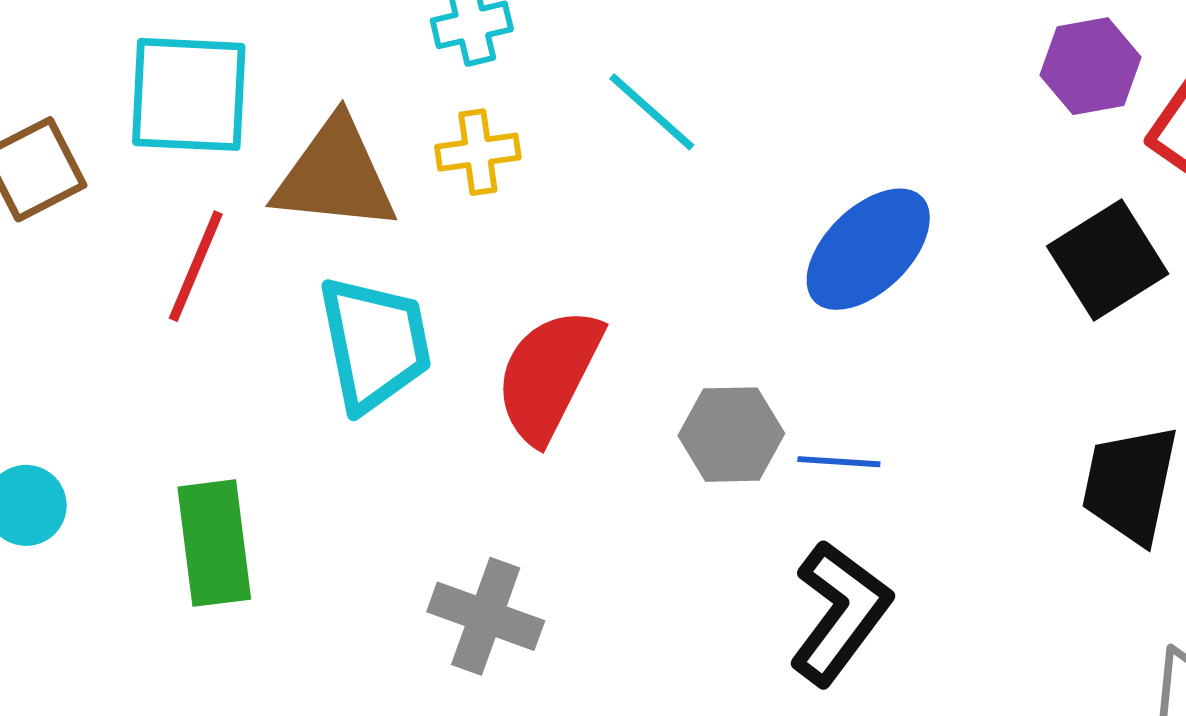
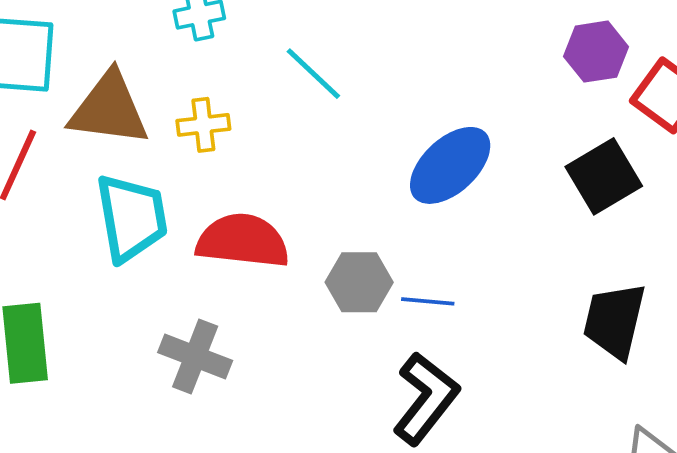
yellow cross: (478, 152) -> (203, 125), moved
red semicircle: (549, 375) -> (243, 241), turned 68
gray cross: (486, 616) -> (195, 357), moved

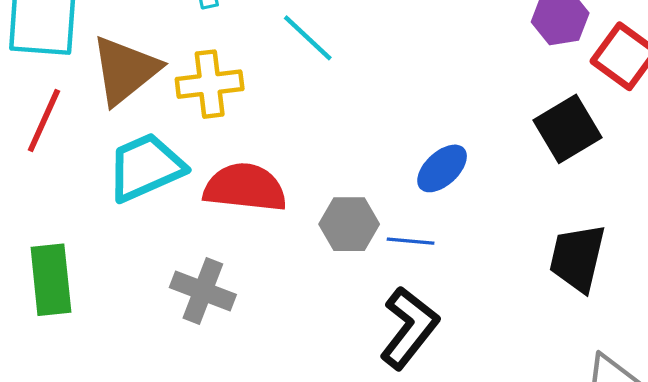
brown triangle: (109, 109) -> (125, 70), turned -46
yellow cross: (203, 125) -> (210, 84), size x1.4
blue ellipse: (450, 165) -> (442, 168), moved, size x0.7
cyan trapezoid: (132, 218) -> (146, 167), turned -104

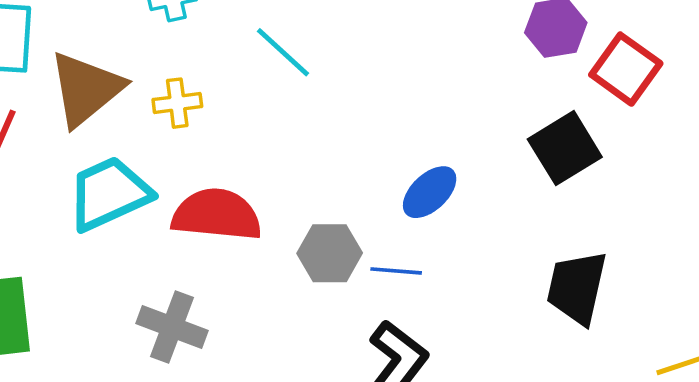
yellow cross: (210, 84) -> (177, 103), size x0.7

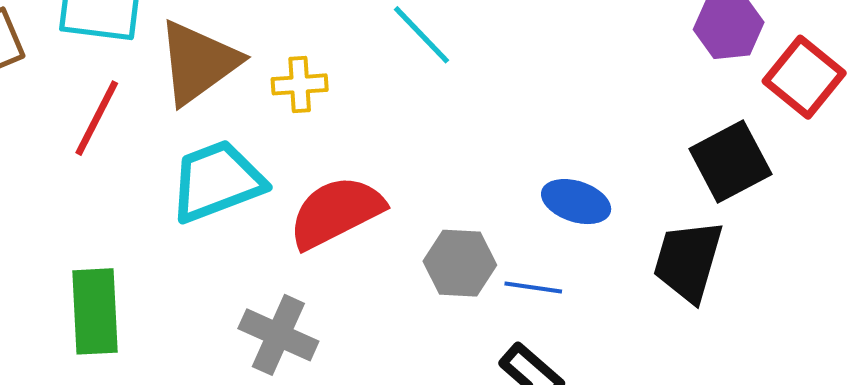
blue ellipse: (430, 192) -> (576, 202), turned 58
red semicircle: (217, 215) -> (336, 212), turned -36
black trapezoid: (577, 288) -> (688, 261), moved

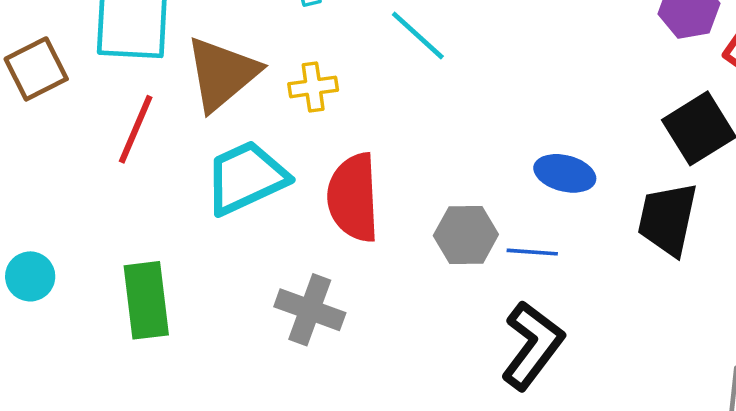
red semicircle: (336, 212) -> (353, 198), turned -62

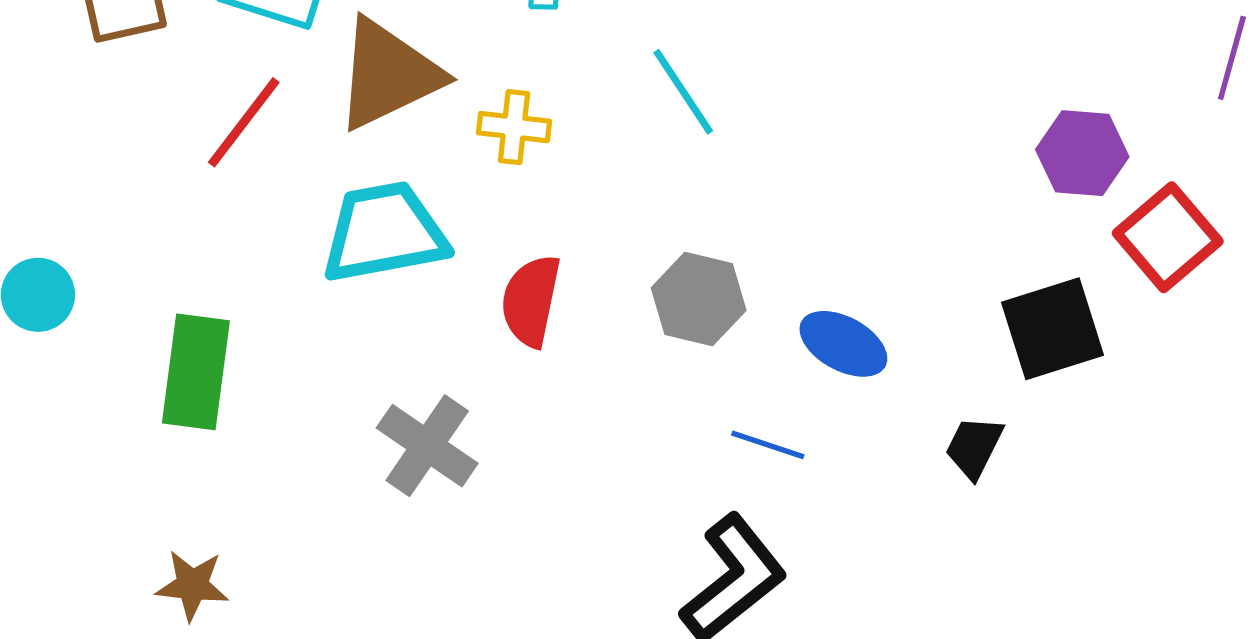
red semicircle: (353, 198) -> (531, 301), size x0.7
black trapezoid: (668, 219) -> (974, 447), size x0.6
gray hexagon: (466, 235) -> (699, 299), moved

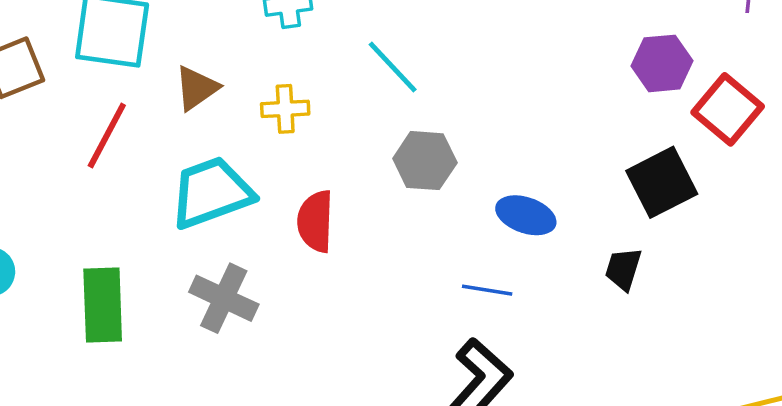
brown triangle: (388, 74) -> (197, 88), size x0.6
gray hexagon: (699, 299) -> (425, 161), moved
gray cross: (427, 446) -> (224, 298), moved

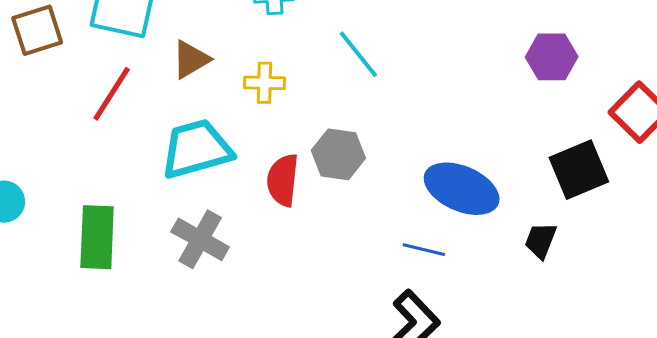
purple hexagon: (662, 63) -> (552, 57), moved
gray hexagon: (425, 161) -> (338, 154), moved
blue ellipse: (526, 215) -> (462, 189), size x1.5

